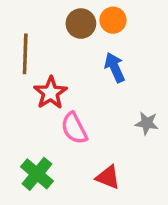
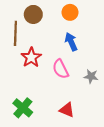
brown circle: (81, 24) -> (33, 14), moved
pink semicircle: (74, 128) -> (61, 69), moved

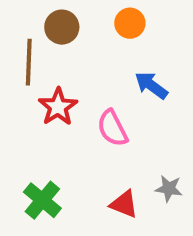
blue arrow: (71, 42) -> (151, 85), moved, turned -30
gray star: (91, 76) -> (169, 189), moved

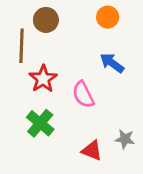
orange circle: (130, 23) -> (108, 17), moved
green cross: (42, 200) -> (40, 123), moved

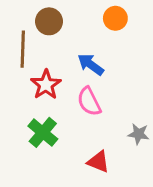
blue arrow: (112, 63) -> (91, 65), moved
gray star: (125, 139) -> (138, 134), moved

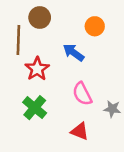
orange circle: (115, 18) -> (95, 26), moved
pink semicircle: (89, 102) -> (82, 94), moved

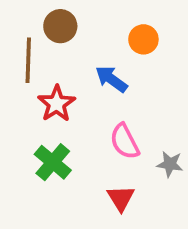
red triangle: (80, 131) -> (121, 198), turned 36

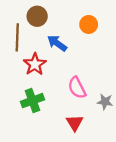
blue arrow: (111, 79) -> (57, 43), moved
green cross: (53, 162) -> (32, 101), turned 30

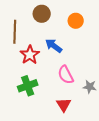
brown circle: (37, 16) -> (42, 14), moved
blue arrow: (57, 43) -> (54, 46), moved

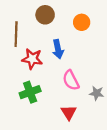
blue arrow: (54, 46) -> (58, 49), turned -138
red star: (30, 55) -> (32, 59), turned -30

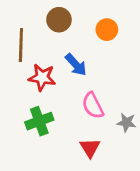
blue arrow: (58, 49) -> (76, 65), turned -30

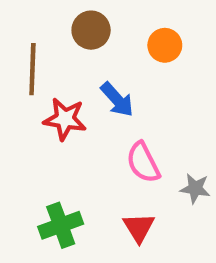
green cross: (39, 121) -> (61, 225), moved

